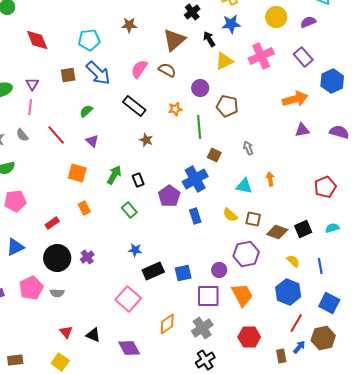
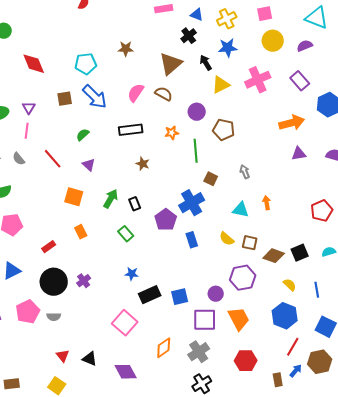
black rectangle: (134, 106) -> (131, 130), turned -45

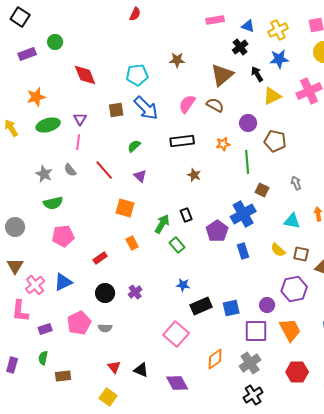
green arrow: (111, 199) -> (162, 224), moved
black circle: (54, 282) -> (105, 293), size x0.7
brown rectangle: (12, 384) -> (63, 376), moved

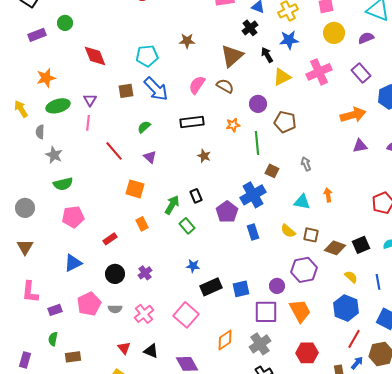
gray semicircle: (70, 170) -> (40, 132), moved, turned 40
pink cross: (35, 285) -> (144, 314), moved
purple rectangle: (12, 365) -> (25, 360), moved

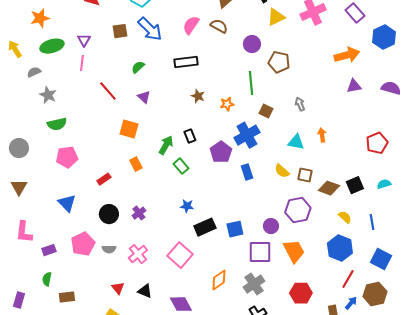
orange star: (233, 125) -> (227, 104), moved
gray semicircle: (40, 132) -> (34, 72), turned 64
blue triangle: (73, 263) -> (67, 203), turned -48

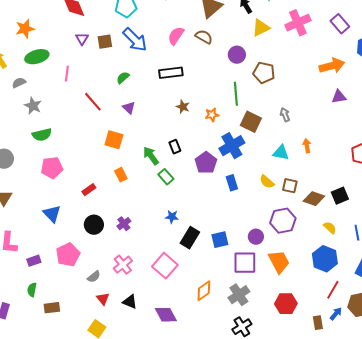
purple triangle: (84, 40) -> (82, 39), moved
brown square: (266, 111) -> (251, 122), size x1.5
green arrow: (166, 145) -> (151, 156), turned -66
black rectangle: (205, 227) -> (190, 238), turned -35
gray semicircle: (109, 249) -> (94, 277), moved, turned -40

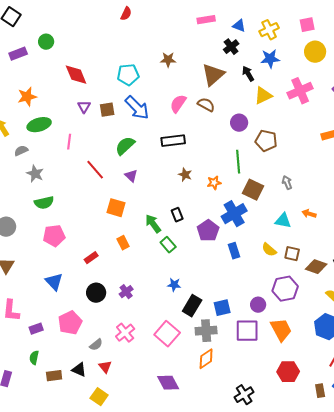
green semicircle: (123, 78) -> (125, 146), size x1.5
orange arrow: (307, 146) -> (309, 214), turned -64
gray cross: (239, 295) -> (206, 331), moved, turned 30
black triangle: (130, 302) -> (79, 370), moved

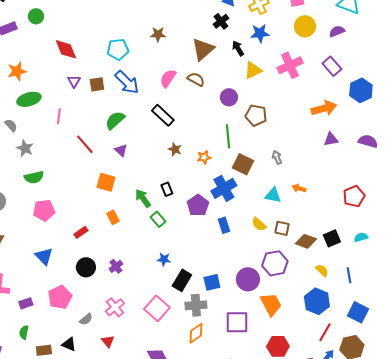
black rectangle: (173, 141) -> (163, 115), turned 50
gray semicircle: (21, 151) -> (11, 125), turned 72
purple circle: (258, 305) -> (248, 279), size x1.5
purple square: (247, 331) -> (237, 322), moved
red triangle: (105, 367) -> (108, 341), moved

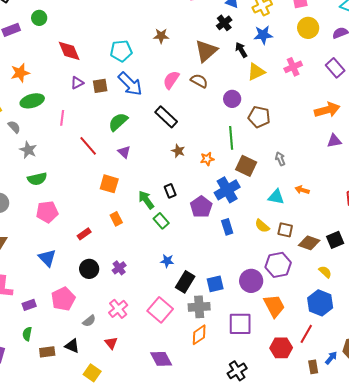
pink cross: (290, 65) -> (293, 67), size x0.7
purple triangle: (74, 81) -> (77, 83), turned 32
red line: (325, 332) -> (306, 334), moved

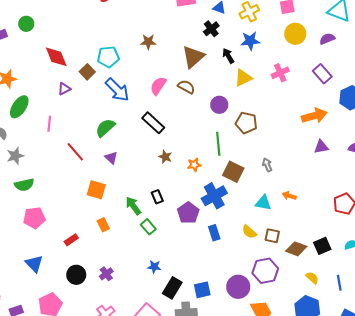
brown square: (100, 86) -> (87, 72), moved, turned -35
green ellipse: (32, 101) -> (19, 107), turned -40
gray star: (28, 150) -> (15, 156), turned 30

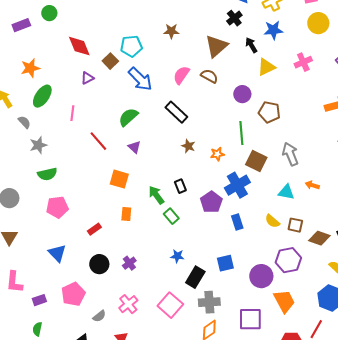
gray arrow: (267, 165) -> (290, 154), size x1.6
orange rectangle: (103, 225) -> (126, 214), turned 32
blue square: (202, 290) -> (225, 263), moved

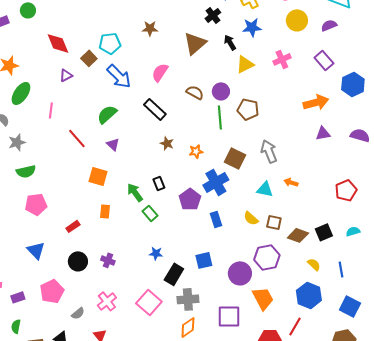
brown semicircle: (209, 76) -> (195, 92), moved
green line: (241, 133) -> (220, 117), moved
purple cross: (129, 263) -> (108, 260), turned -32

